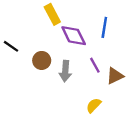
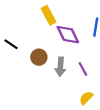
purple line: (95, 65) -> (83, 69), moved

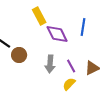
brown circle: (39, 57) -> (19, 55), moved
yellow semicircle: (86, 98) -> (69, 84), moved

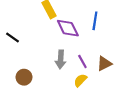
brown circle: (19, 55) -> (24, 77), moved

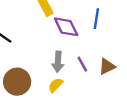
brown circle: (24, 77) -> (17, 82), size x1.5
yellow semicircle: (80, 80) -> (56, 85), moved

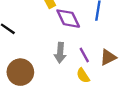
yellow semicircle: (56, 85) -> (83, 76), moved, turned -77

